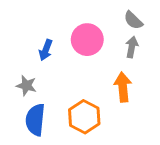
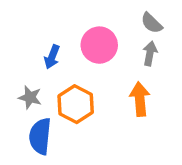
orange hexagon: (84, 117) -> (76, 104), moved

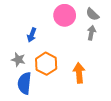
pink circle: (99, 45) -> (65, 15), moved
orange arrow: (140, 99) -> (79, 73), moved

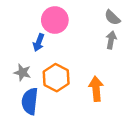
pink circle: (65, 15) -> (55, 20), moved

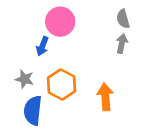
gray semicircle: (112, 18) -> (123, 19), turned 30

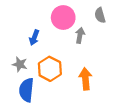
pink circle: (60, 22) -> (63, 18), moved
gray arrow: (122, 43) -> (80, 35), moved

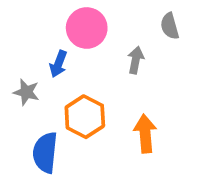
pink circle: (63, 18) -> (87, 28), moved
gray star: (20, 64) -> (26, 92), moved

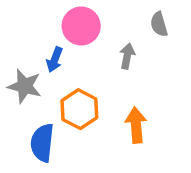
gray star: (26, 92) -> (25, 86), size x1.4

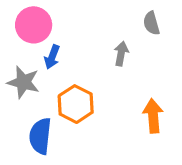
pink circle: (81, 26) -> (34, 25), moved
orange arrow: (136, 125) -> (153, 116), moved

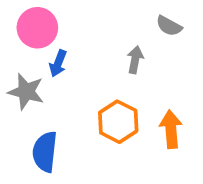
gray semicircle: (151, 23) -> (169, 26), turned -45
orange hexagon: (76, 104) -> (118, 122), moved

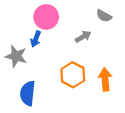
pink circle: (37, 28) -> (46, 17), moved
gray arrow: (135, 60) -> (83, 37), turned 49

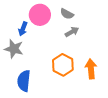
gray semicircle: (104, 16) -> (67, 14), moved
blue arrow: (36, 39) -> (23, 29), moved

